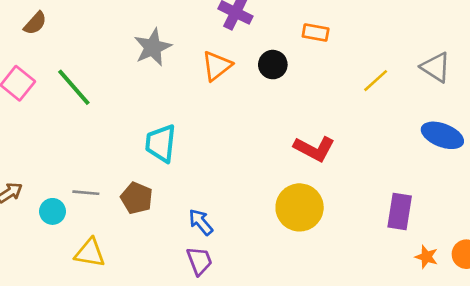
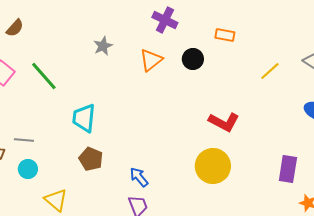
gray star: (153, 47) -> (103, 46), size x0.7
cyan trapezoid: (161, 143) -> (84, 118), moved
gray line: (86, 193) -> (24, 140), moved
yellow triangle: (90, 253) -> (56, 200), turned 30

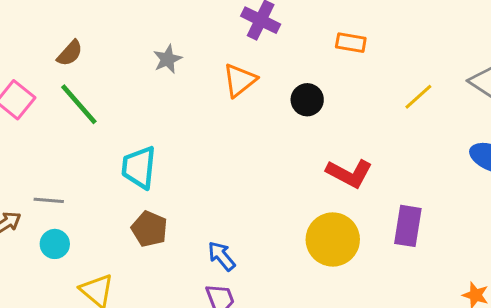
brown semicircle: (15, 28) -> (70, 53), moved
black circle: (193, 59) -> (307, 100), moved
purple rectangle: (288, 169) -> (408, 226), moved

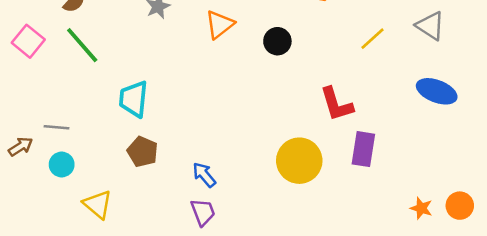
red L-shape: (349, 173) -> (336, 104), moved, turned 45

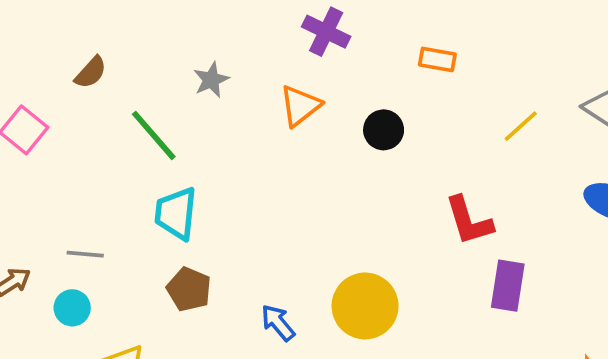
green line: (82, 45) -> (154, 135), moved
gray line: (57, 127) -> (85, 254), moved
yellow circle: (299, 161) -> (365, 306), moved

